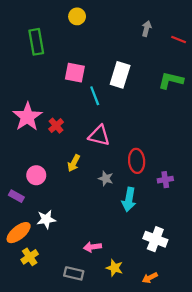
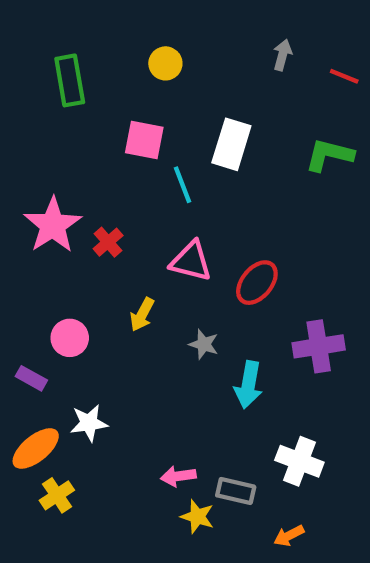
yellow circle: (77, 16) -> (165, 63), moved
red ellipse: (137, 161) -> (257, 283), moved, turned 45
purple cross: (165, 180) -> (319, 346), size x1.6
yellow star: (115, 268) -> (197, 517), moved
gray rectangle: (74, 273) -> (236, 491), moved

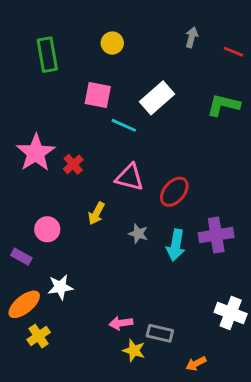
white rectangle: (231, 144) -> (157, 98), turned 32
cyan line: (182, 185) -> (124, 125), turned -45
cyan arrow: (248, 385) -> (176, 245), moved
white cross: (299, 461) -> (231, 313), moved

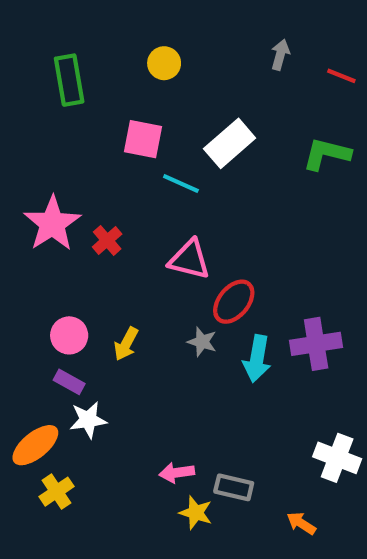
red ellipse: (174, 192) -> (234, 302), moved
yellow arrow: (96, 213) -> (126, 344), moved
purple rectangle: (21, 257) -> (69, 382), moved
orange arrow: (196, 364) -> (301, 523), moved, turned 60

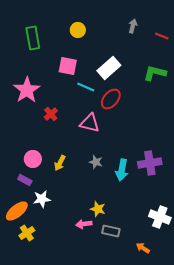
pink star: (52, 224) -> (27, 90), moved
red ellipse: (234, 302) -> (111, 99), moved
purple rectangle: (69, 382) -> (25, 180), moved
yellow star: (196, 513) -> (98, 209), moved

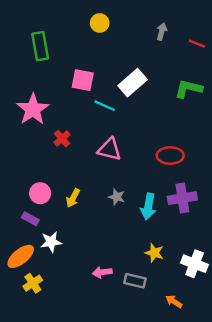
yellow circle: (78, 30) -> (100, 23), moved
red ellipse: (111, 99) -> (170, 156), moved, turned 50
yellow star: (98, 209) -> (154, 253), moved

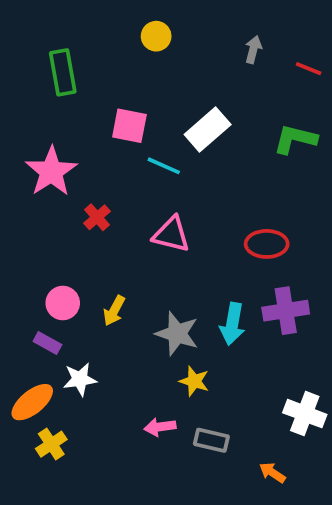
gray star: (117, 197) -> (177, 334), moved, size x1.6
yellow star: (154, 253) -> (194, 381), moved

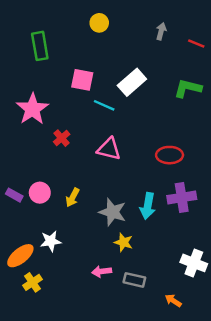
purple rectangle: (47, 343) -> (14, 195), moved

